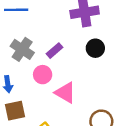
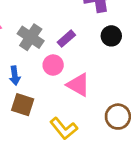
brown square: (15, 111) -> (23, 105), turned 30

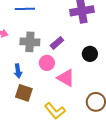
black circle: (111, 36) -> (90, 54), moved
gray cross: (31, 37) -> (30, 42), turned -30

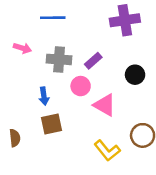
brown square: (24, 93) -> (51, 124), turned -30
yellow L-shape: (55, 111) -> (107, 151), moved

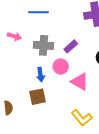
blue arrow: (44, 96) -> (41, 75), moved

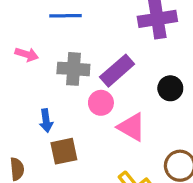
purple rectangle: (71, 46) -> (117, 71), size x1.5
blue arrow: (41, 75) -> (46, 121), moved

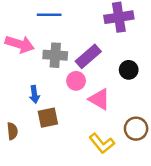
pink arrow: (27, 54) -> (20, 44), size x1.6

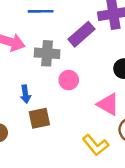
purple rectangle: (88, 56) -> (81, 34), moved
pink triangle: (99, 99) -> (108, 104), moved

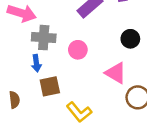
gray cross: (47, 53) -> (44, 38), moved
yellow L-shape: (95, 145) -> (79, 112), moved

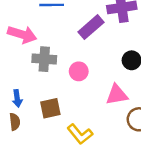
blue arrow: (36, 63) -> (17, 98), moved
pink triangle: (116, 73) -> (117, 95), turned -40

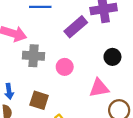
brown square: (50, 108) -> (39, 100), turned 30

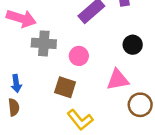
brown square: (39, 100) -> (65, 87), moved

